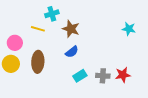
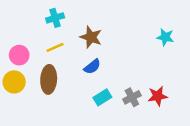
cyan cross: (52, 14) -> (55, 18), moved
yellow line: (38, 29) -> (55, 47), moved, turned -40
gray cross: (103, 76) -> (132, 97), turned -32

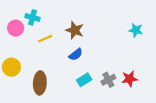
cyan cross: (55, 18) -> (32, 18), moved, turned 32
pink circle: (19, 55) -> (16, 28), moved
brown ellipse: (49, 79) -> (40, 83), moved

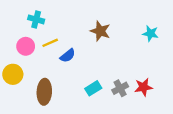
pink circle: (16, 28) -> (26, 46), moved
brown star: (75, 30) -> (100, 31), moved
blue semicircle: (76, 54) -> (68, 56), moved

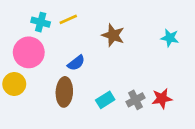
yellow line: (50, 43) -> (68, 19), moved
pink circle: (26, 46) -> (29, 52), size x1.5
brown ellipse: (44, 92) -> (64, 92), moved

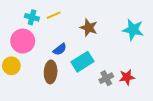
cyan star: (170, 38) -> (133, 30), size x1.5
cyan rectangle: (105, 100) -> (83, 62), moved, size x1.5

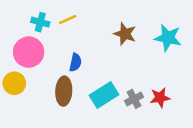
brown star: (89, 28) -> (125, 34), moved
blue semicircle: (60, 49) -> (75, 62), turned -40
cyan rectangle: (83, 62) -> (104, 95), moved

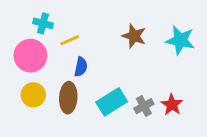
yellow line: (68, 20) -> (70, 40), moved
yellow circle: (14, 83) -> (33, 95), moved
red star: (160, 98) -> (172, 105), turned -30

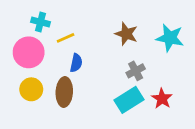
cyan rectangle: (112, 102) -> (129, 100), moved
gray cross: (144, 106) -> (136, 71), moved

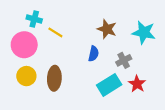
yellow line: (66, 38) -> (55, 32), turned 56
blue semicircle: (76, 63) -> (93, 54), moved
gray cross: (136, 71) -> (124, 60), moved

